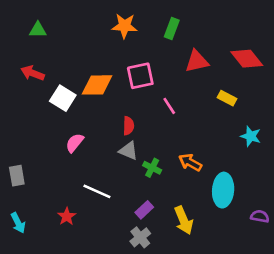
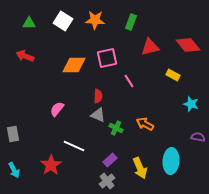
white square: (63, 98) -> (63, 21), moved
cyan ellipse: (223, 190) -> (171, 161), moved
red star: (67, 216) -> (51, 165), size x1.5
purple semicircle: (260, 216) -> (198, 137), moved

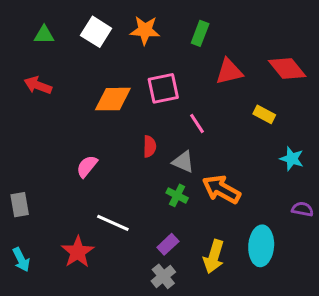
gray triangle: (98, 115) -> (183, 162), moved
orange arrow: (145, 124) -> (221, 189), size x1.4
yellow arrow: (140, 168) -> (214, 257), turned 40

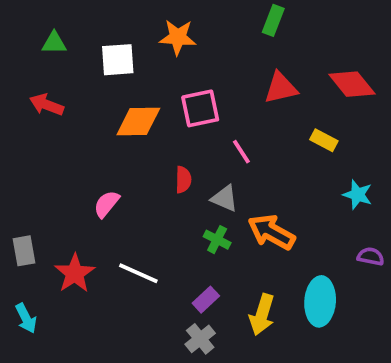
white square: (96, 32) -> (118, 60), moved, turned -36
green rectangle: (200, 33) -> (273, 20), moved
red star: (78, 252) -> (75, 273), moved

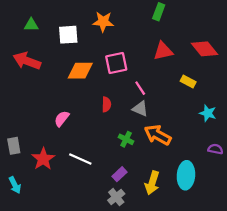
red arrow: (47, 105) -> (27, 61), size x1.4
gray triangle: (225, 198) -> (140, 109), moved

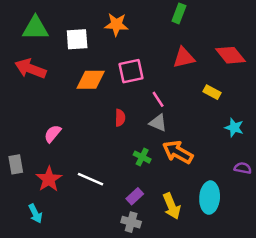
green triangle: (31, 25) -> (35, 28), size x1.6
pink semicircle: (62, 119) -> (53, 134), moved
yellow arrow: (152, 183) -> (172, 206), turned -40
cyan arrow: (15, 185) -> (35, 213), moved
gray cross: (116, 197) -> (131, 222), turned -35

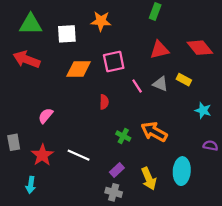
gray triangle: (158, 123) -> (160, 84), moved
cyan arrow: (35, 213) -> (31, 185), turned 35

